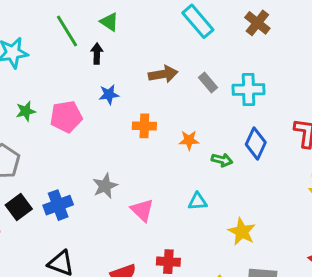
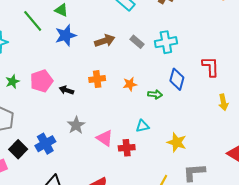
black arrow: (97, 54) -> (66, 90), moved, turned -64
blue star: (109, 95) -> (66, 35), moved, size x1.5
red cross: (168, 262) -> (127, 148), moved

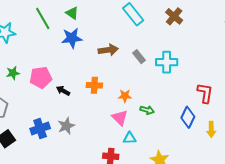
blue diamond: (177, 79) -> (188, 117), moved
pink triangle: (105, 138) -> (120, 118), moved
blue cross: (45, 144) -> (40, 129), moved

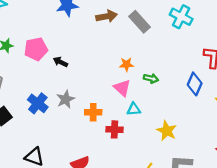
gray rectangle: (139, 57) -> (140, 22), size x1.5
cyan cross: (167, 62) -> (181, 17), moved, turned 30
orange cross: (94, 85) -> (93, 112), moved
blue cross: (40, 129) -> (38, 103), turned -30

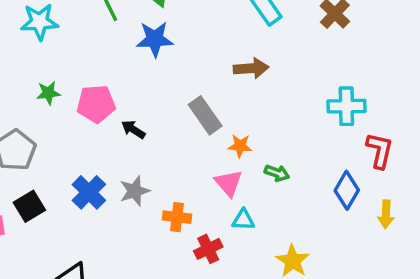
brown arrow: (106, 16) -> (251, 68), moved
cyan cross: (181, 17) -> (346, 106), moved, turned -35
gray rectangle: (140, 22) -> (205, 115), moved
red cross: (114, 129) -> (208, 249), turned -35

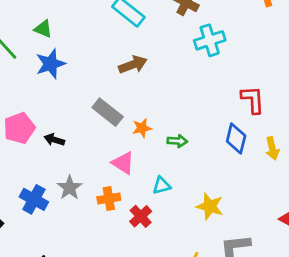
cyan cross: (346, 106) -> (210, 40), moved
pink triangle: (228, 183) -> (123, 163), moved

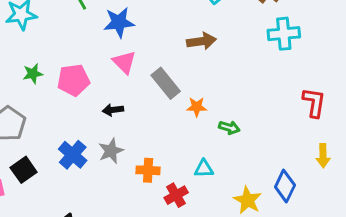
blue diamond: (236, 138) -> (285, 186), moved
black arrow: (54, 140) -> (113, 110), moved, turned -36
pink triangle: (123, 163) -> (124, 62), moved

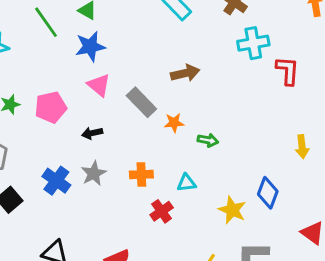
brown arrow: (201, 41) -> (185, 73), moved
red L-shape: (314, 103) -> (288, 71), moved
yellow arrow: (323, 156) -> (302, 147), moved
orange cross: (148, 170) -> (141, 175), moved

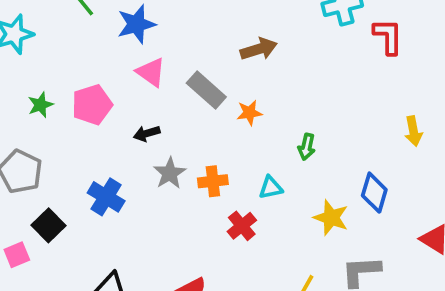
green arrow: (208, 140) -> (307, 147), moved, turned 96
gray star: (94, 173) -> (170, 173), moved

